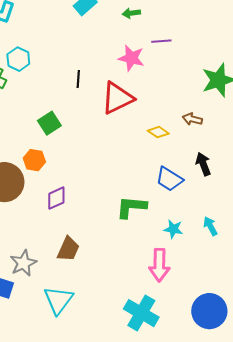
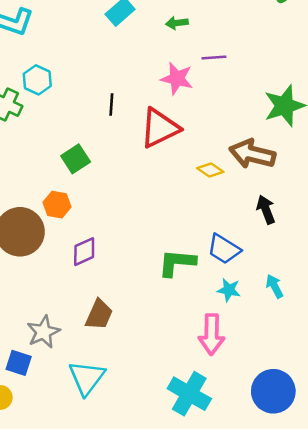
brown arrow: (192, 119) -> (252, 154), size x1.8
blue trapezoid: (169, 179) -> (224, 249), moved

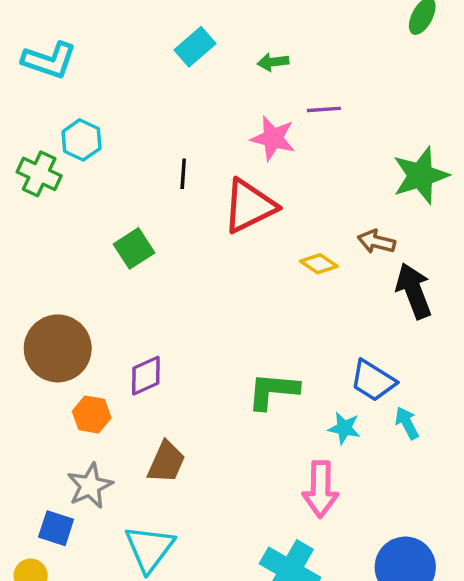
brown arrow: (252, 154) -> (376, 242), size x0.6
orange hexagon: (57, 205) -> (92, 415), moved
black arrow: (266, 210) -> (414, 291), moved, size x1.4
blue trapezoid: (224, 249) -> (373, 381), moved

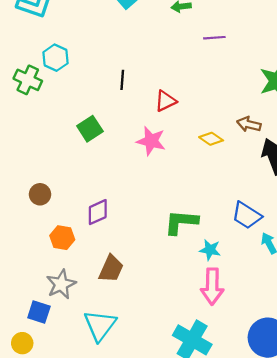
pink star: (273, 138) -> (151, 141), moved
red triangle: (249, 206) -> (166, 101), size x0.6
brown circle: (58, 348) -> (40, 194), size x0.5
cyan star: (344, 428) -> (210, 250), moved

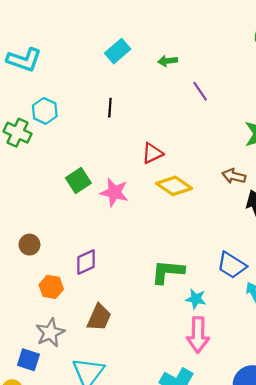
purple line: (214, 38) -> (200, 91), turned 60
black line: (122, 80) -> (110, 108), moved
yellow diamond: (211, 139) -> (174, 186), moved, size x1.5
pink star: (151, 141) -> (114, 192), moved

